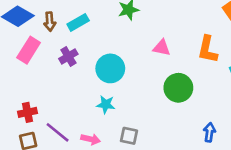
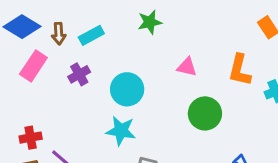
cyan star: (106, 104) -> (121, 131), size x1.4

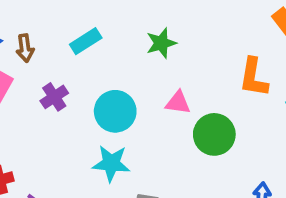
green star: (150, 22) -> (161, 43), moved
cyan rectangle: (91, 35) -> (86, 41), moved
pink triangle: (187, 67) -> (178, 103), moved

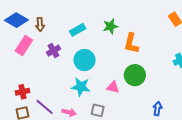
cyan rectangle: (86, 41) -> (78, 30), moved
orange L-shape: (254, 77) -> (131, 43), moved
pink triangle: (178, 103) -> (113, 87), moved

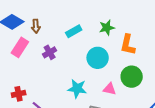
cyan circle: (84, 60) -> (98, 58), moved

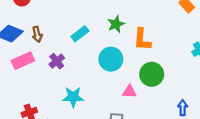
pink rectangle: (20, 47) -> (23, 61), turned 42
cyan star: (77, 89) -> (73, 97), moved

